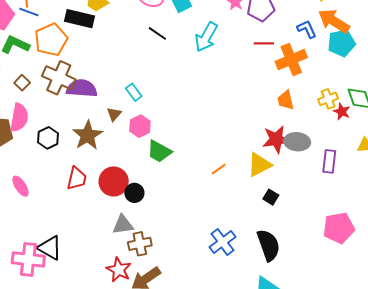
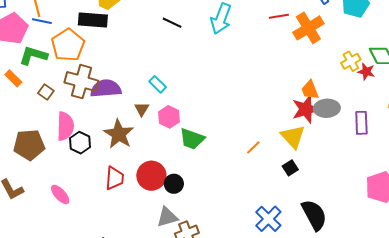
orange trapezoid: (286, 100) -> (310, 90), moved
pink semicircle: (19, 118) -> (65, 126), moved
yellow triangle: (259, 165) -> (293, 137), turned -36
black square: (271, 197) -> (290, 168), moved, turned 35

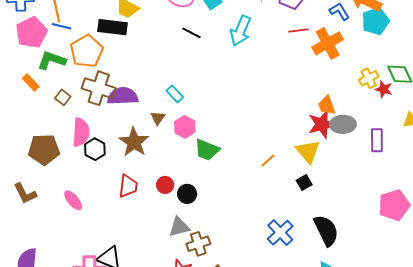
red circle: (151, 176) -> (165, 185), size x0.6

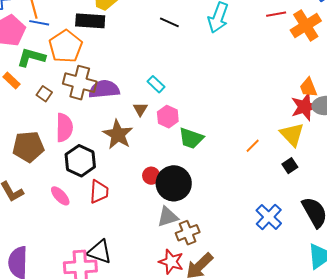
black hexagon: (95, 149) -> (80, 161), moved, size x1.4
red trapezoid: (128, 186) -> (99, 192), moved
black circle: (187, 194) -> (174, 183), size x1.8

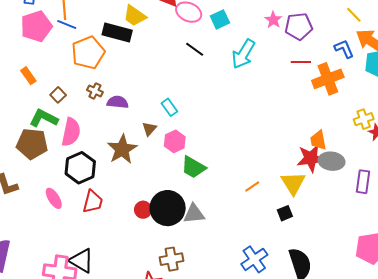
green L-shape: (31, 57) -> (44, 118), moved
brown cross: (80, 83) -> (95, 91), size x0.5
purple semicircle: (104, 89) -> (118, 102), size x0.7
red circle: (151, 176) -> (143, 210), moved
gray triangle: (168, 217) -> (194, 214), moved

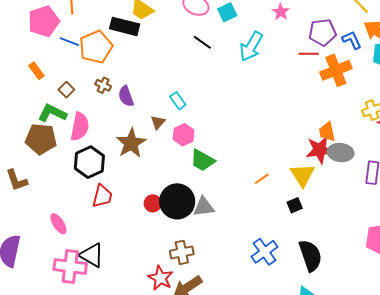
blue line: (67, 24) -> (69, 42), moved
purple pentagon: (299, 26) -> (322, 32), moved
purple semicircle: (118, 102) -> (126, 96), turned -115
pink ellipse: (54, 198) -> (58, 224), moved

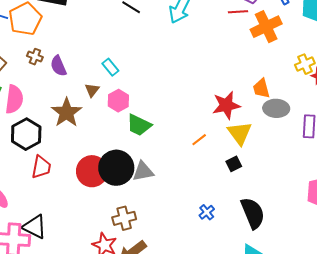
red star: (320, 150) -> (226, 105), moved
red circle: (153, 203) -> (92, 171), size x1.8
blue cross: (265, 252) -> (207, 212), size x0.6

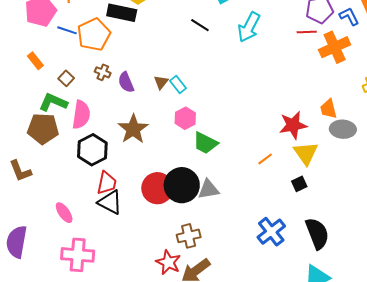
brown triangle: (92, 90) -> (161, 82), moved
blue cross: (207, 212) -> (271, 232), size x1.8
black triangle: (35, 227) -> (110, 202), moved

